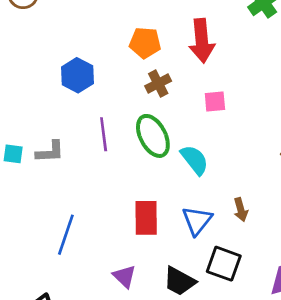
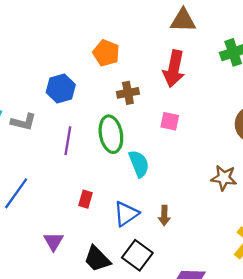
orange pentagon: (145, 43) -> (106, 53), moved
blue hexagon: (77, 75) -> (61, 88), moved
purple line: (104, 134) -> (68, 141), moved
red rectangle: (146, 218) -> (85, 199), size x0.6

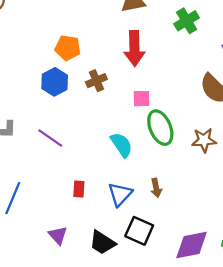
blue hexagon: (61, 88) -> (55, 82), moved
green ellipse: (111, 134) -> (160, 128), moved
purple line: (68, 141) -> (50, 138), turned -52

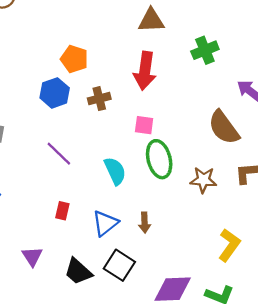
purple line: (50, 138) -> (59, 154), moved

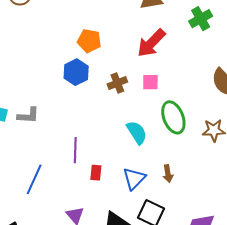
red arrow: (145, 71) -> (151, 43), turned 44
brown cross: (99, 99) -> (117, 83), moved
pink square: (144, 125) -> (150, 82), moved
purple line: (59, 154) -> (75, 150), moved, turned 55

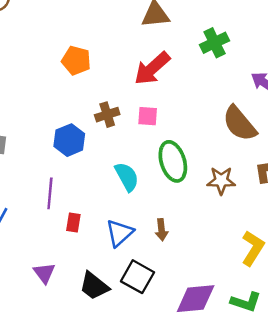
blue hexagon: (76, 72) -> (69, 140), moved

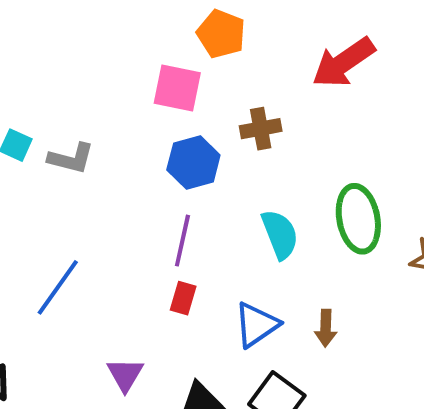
pink square: (148, 116) -> (177, 88), moved, size x1.4
purple line: (50, 193) -> (182, 241), moved

